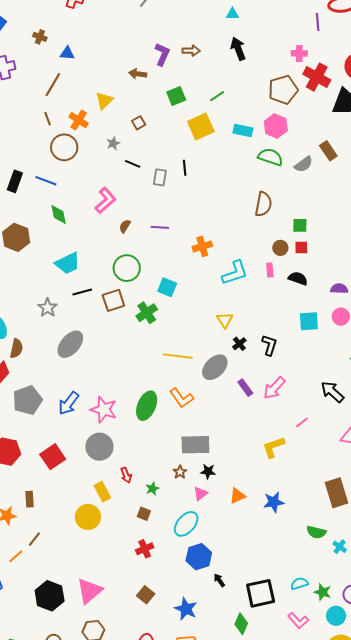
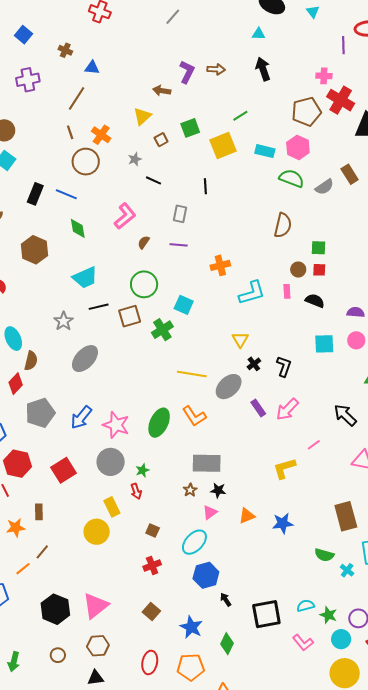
green square: (176, 96) -> (190, 128), moved
yellow triangle: (104, 101) -> (142, 116), moved
gray rectangle: (160, 177) -> (180, 214), moved
green star: (152, 489) -> (142, 470), moved
green diamond: (241, 624) -> (227, 644), moved

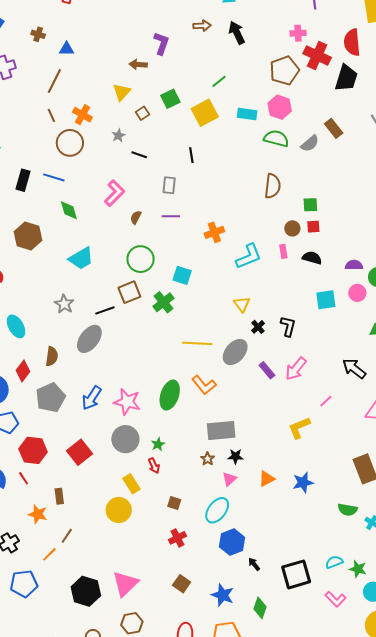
brown arrow: (216, 69) -> (202, 26), moved
black line: (99, 307) -> (105, 310), moved
brown semicircle: (31, 361) -> (52, 356), moved
orange star: (16, 528) -> (38, 514), turned 30

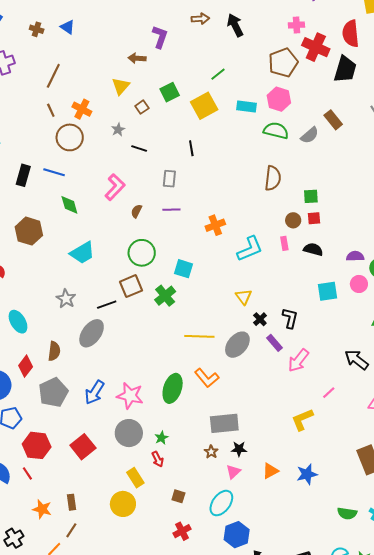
blue triangle: (67, 49) -> (67, 27), moved, turned 35
purple rectangle: (267, 370) -> (274, 343), moved
brown rectangle: (59, 496) -> (72, 502), moved
green semicircle: (348, 510) -> (347, 513), moved

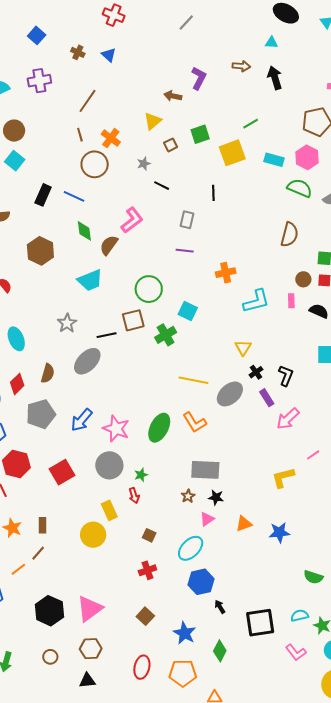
brown semicircle: (136, 211) -> (109, 245), moved, size x1.5

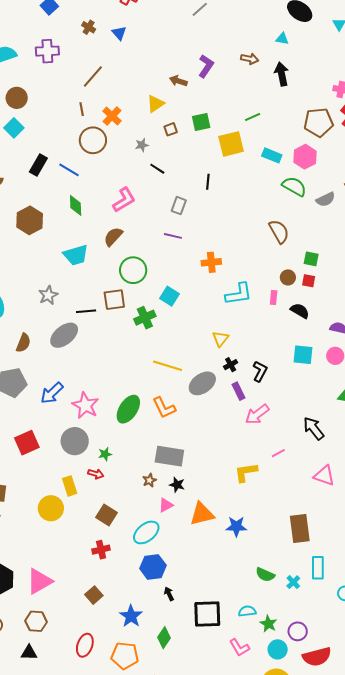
brown semicircle: (289, 235) -> (279, 232), turned -50
brown semicircle: (109, 245) -> (113, 237), moved
red arrow: (134, 496) -> (96, 474), turned -63
orange triangle: (244, 524) -> (202, 514), size x1.5
brown square: (149, 535) -> (106, 515), size x1.5

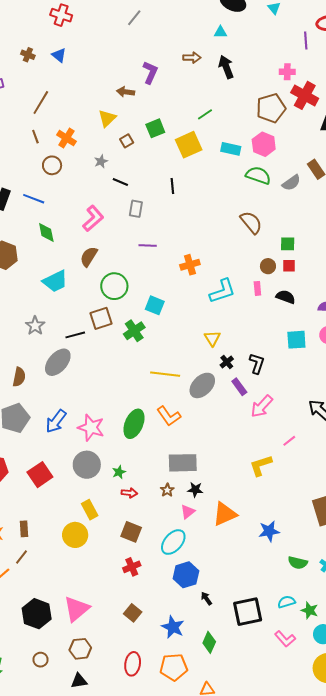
brown circle: (93, 140) -> (52, 165), size x0.7
gray rectangle: (179, 206) -> (136, 209), moved
red arrow: (96, 474) -> (129, 493), moved
blue star: (236, 526) -> (269, 531), moved

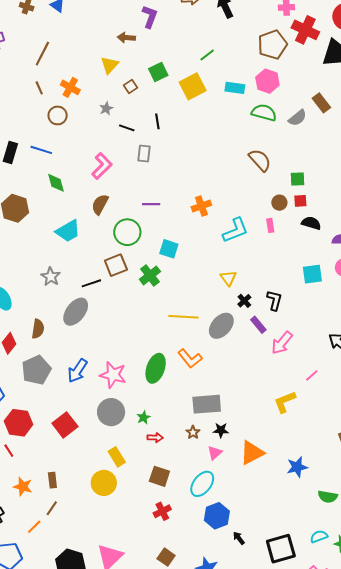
black line: (172, 186) -> (157, 121), moved
purple line: (148, 245) -> (151, 204), moved
black semicircle: (286, 297) -> (311, 223), moved

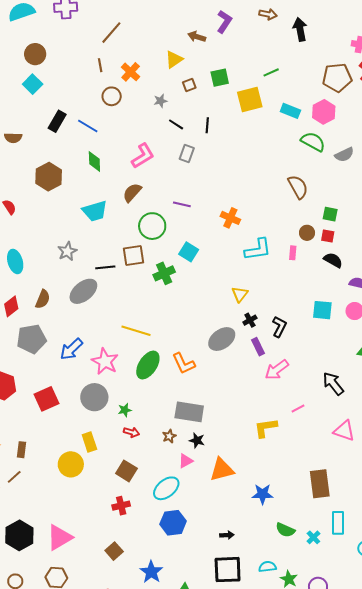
orange cross: (201, 206) -> (230, 218), turned 30
yellow line: (183, 317) -> (136, 331), moved
black arrow: (239, 538) -> (227, 535), moved, turned 112

